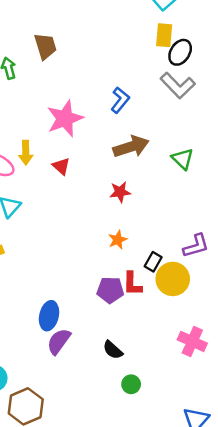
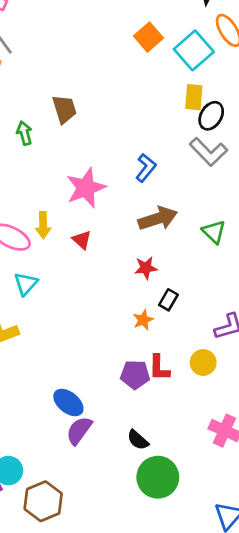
black rectangle: (153, 262) -> (168, 300), moved
yellow circle: (173, 279) -> (203, 363), size x0.7
blue ellipse: (49, 316) -> (68, 403), turned -64
green circle: (131, 384) -> (158, 477), size x2.0

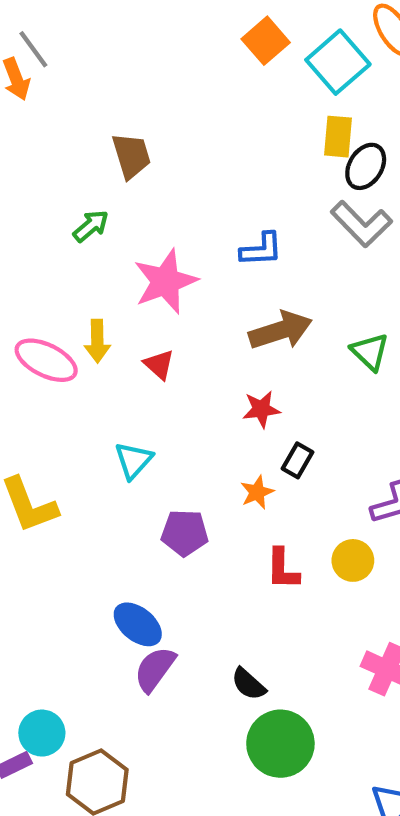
green arrow: (24, 133) -> (91, 226), moved, turned 65
blue L-shape: (146, 168) -> (261, 249), turned 48
cyan triangle: (26, 284) -> (133, 460), moved
purple pentagon: (135, 375) -> (185, 533), moved

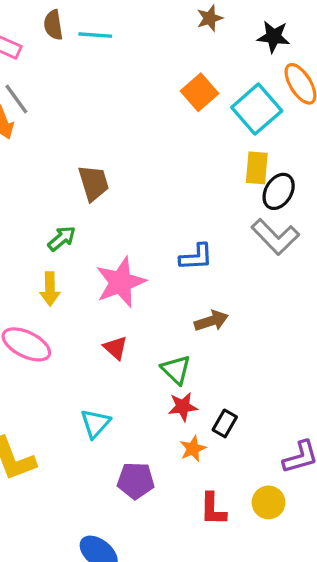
brown arrow: (280, 330) -> (211, 321), size x0.7
yellow arrow: (97, 341) -> (50, 289), moved
green triangle: (370, 352) -> (176, 370), moved
red star: (261, 409) -> (183, 407), moved

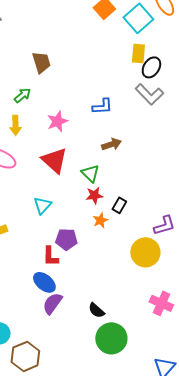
pink star: (121, 282) -> (57, 121), size x0.7
red triangle: (115, 348) -> (54, 160), size x1.8
yellow circle: (268, 502) -> (145, 252), size x1.5
red L-shape: (213, 509) -> (50, 256), moved

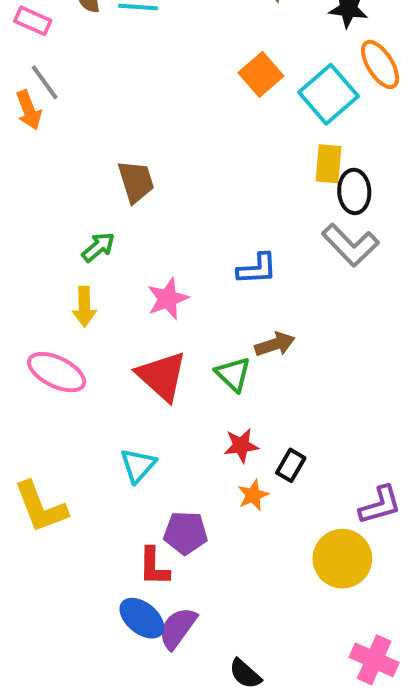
black ellipse: (151, 67) -> (354, 191), turned -35
green triangle: (90, 173) -> (233, 374), moved
purple semicircle: (52, 303) -> (178, 628), moved

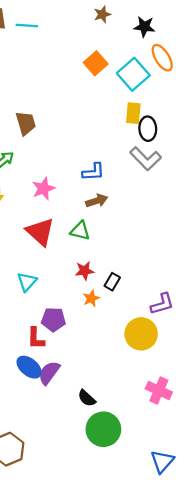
brown arrow: (275, 344) -> (97, 201), moved
green triangle: (233, 374) -> (80, 231), turned -30

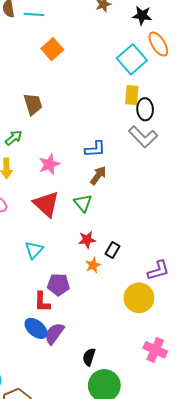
orange square: (96, 63) -> (52, 49), moved
brown arrow: (97, 201) -> (98, 176), turned -36
green triangle: (80, 231) -> (83, 203), turned 36
black semicircle: (87, 398) -> (89, 357), turned 66

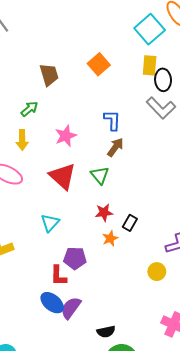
orange square: (52, 49) -> (99, 64), moved
blue L-shape: (95, 149) -> (112, 120), turned -85
yellow circle: (139, 298) -> (157, 272), size x0.6
black semicircle: (89, 357) -> (106, 332), turned -120

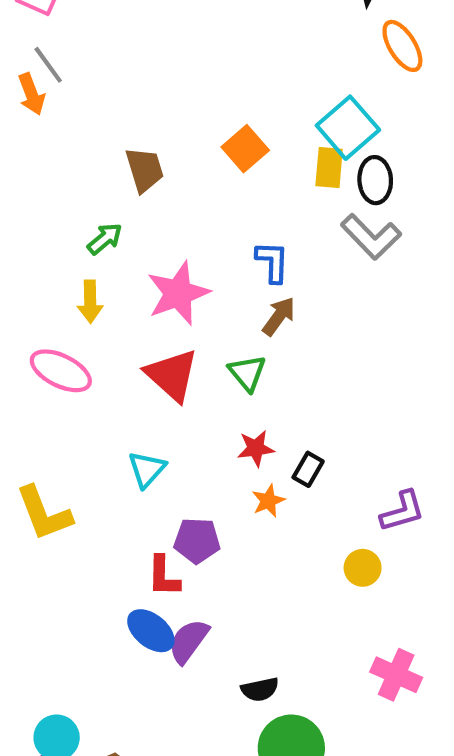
cyan square: (150, 29) -> (348, 128), moved
yellow rectangle: (150, 65) -> (329, 168), moved
pink star: (66, 136) -> (178, 293), size x1.4

